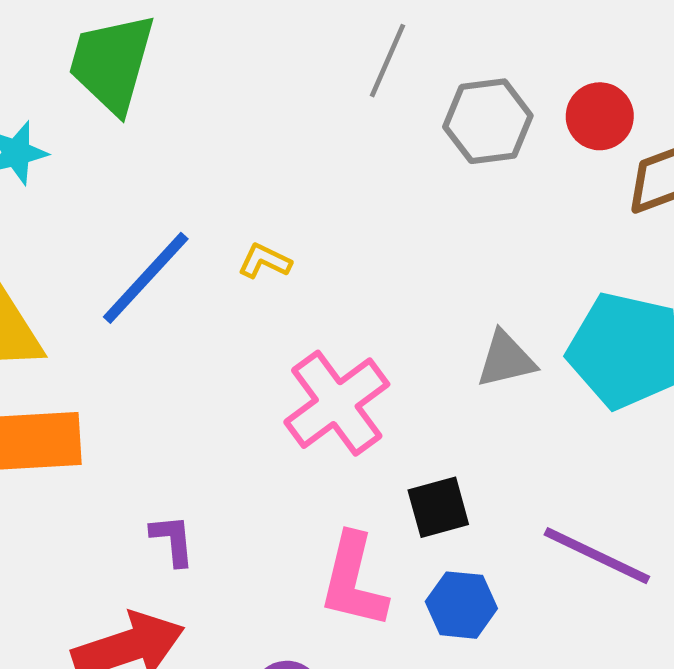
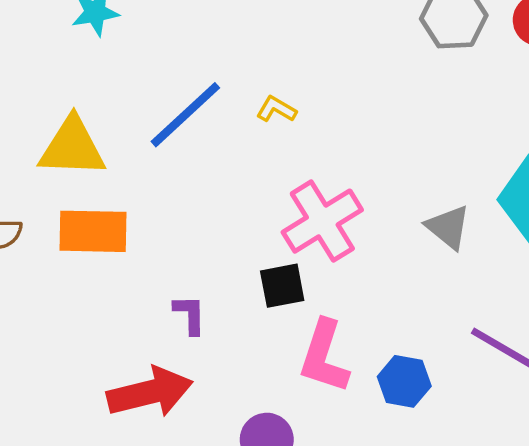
gray triangle: (506, 359) -> (448, 227), moved, turned 48
black square: (438, 507) -> (282, 286), moved

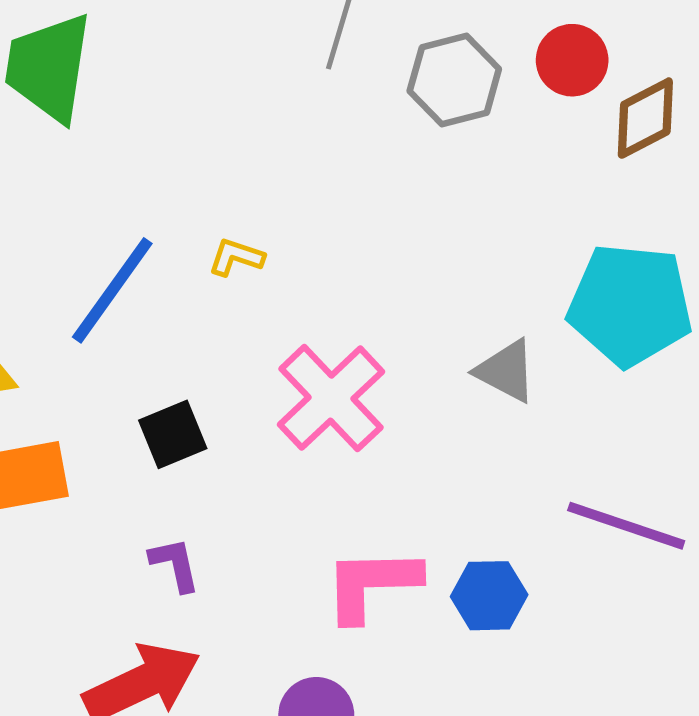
black square: (282, 286) -> (173, 434), moved
pink L-shape: (324, 356) -> (372, 584), turned 82

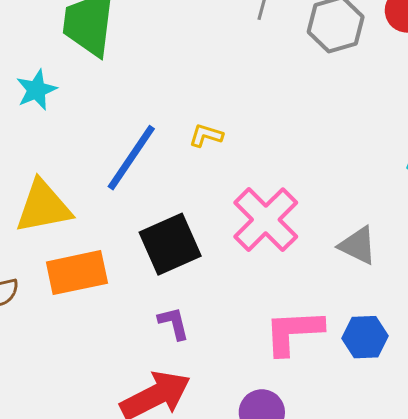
gray triangle: (506, 371) -> (358, 245), moved
black square: (173, 434) -> (170, 244), size x1.5

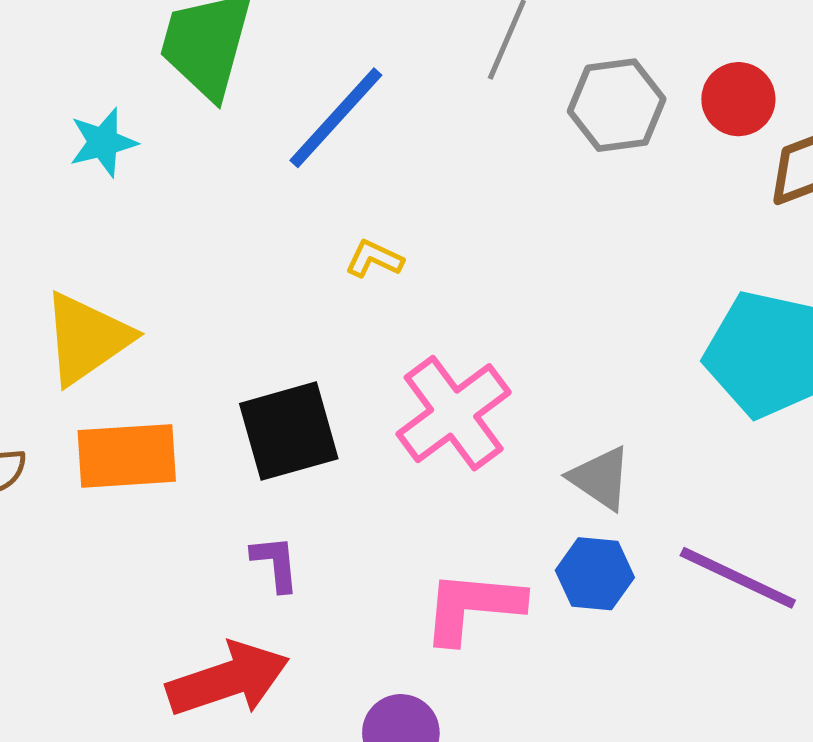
blue line: (131, 158) -> (336, 118), moved
yellow triangle: (43, 207) -> (87, 338), turned -32
blue hexagon: (365, 337) -> (595, 574), moved

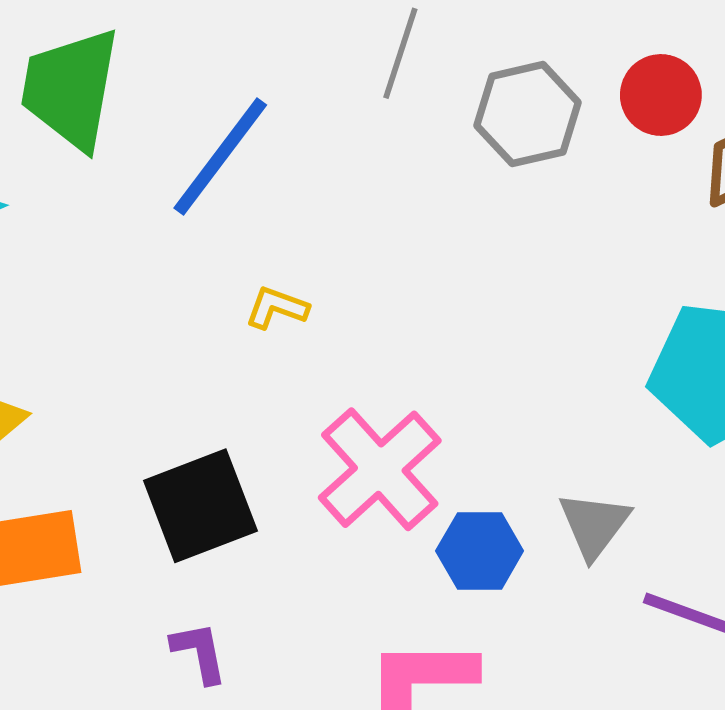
gray triangle: (600, 478) -> (594, 525), moved, turned 38
blue hexagon: (595, 574) -> (480, 551), moved

